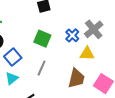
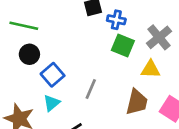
blue cross: (72, 35) -> (116, 20), moved, turned -32
green square: (42, 39) -> (123, 45), moved

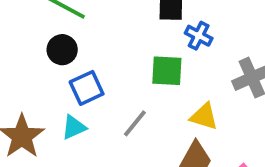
green square: (123, 45) -> (167, 71), moved, turned -35
yellow triangle: (150, 69) -> (204, 116), moved

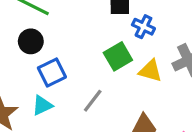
green square: (167, 71) -> (118, 56), turned -32
yellow triangle: (204, 116) -> (150, 71), moved

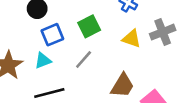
green square: (118, 56) -> (89, 26), moved

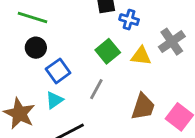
green square: (89, 26) -> (108, 51), moved

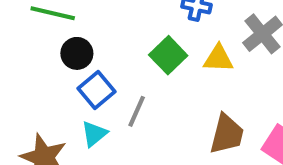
black circle: (36, 48) -> (77, 53), moved
gray line: (96, 89) -> (137, 111), moved

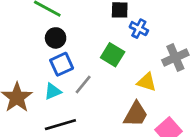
green square: (168, 55) -> (113, 55), turned -30
yellow triangle: (218, 59) -> (147, 82), moved

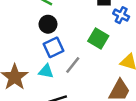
cyan triangle: (53, 91) -> (46, 71), turned 35

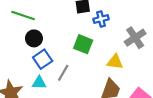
blue cross: (121, 15) -> (101, 19), turned -32

